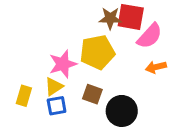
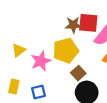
yellow triangle: (54, 87) -> (19, 50), moved
brown square: (92, 94) -> (78, 73), moved, turned 32

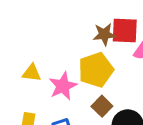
yellow triangle: (19, 50) -> (32, 73), turned 48
brown square: (78, 73) -> (102, 106), moved

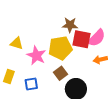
red square: (125, 30) -> (81, 39), moved
pink star: (63, 86) -> (36, 55), turned -30

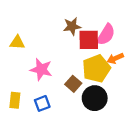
yellow triangle: (17, 43) -> (17, 42), moved
yellow pentagon: (60, 48) -> (96, 69), moved

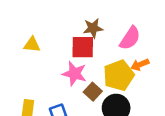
red square: (89, 40) -> (83, 47), moved
pink star: (41, 69) -> (74, 74), moved

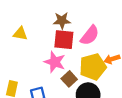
brown star: (93, 28) -> (62, 21), moved
pink semicircle: (130, 38) -> (90, 35), moved

